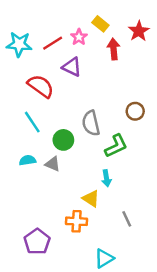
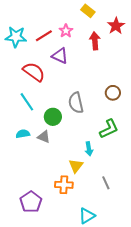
yellow rectangle: (100, 24) -> (88, 11), moved
green L-shape: (116, 146) -> (109, 129), moved
yellow triangle: (91, 199) -> (76, 166), turned 35

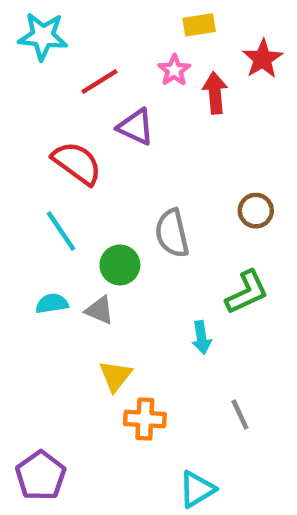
yellow rectangle: (88, 11) -> (199, 25), turned -48
pink star: (66, 31) -> (174, 70), moved
cyan star: (16, 37) -> (43, 36), moved
yellow triangle: (76, 166) -> (115, 376), moved
purple pentagon: (31, 202) -> (41, 476), moved

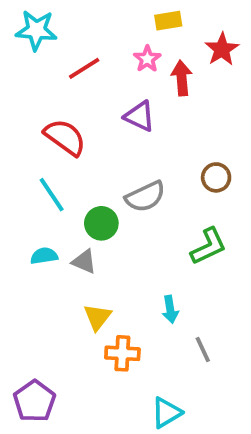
purple triangle: (136, 127) -> (140, 116), moved
gray semicircle: (172, 233) -> (145, 197), turned -102
cyan arrow: (201, 337) -> (170, 309), moved

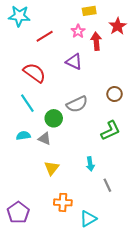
orange cross: (122, 353) -> (63, 202), moved

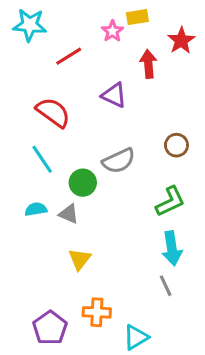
pink star: (78, 31) -> (112, 31), moved
cyan arrow: (90, 164) -> (172, 248), moved, size x1.5
purple pentagon: (18, 213) -> (50, 328), moved

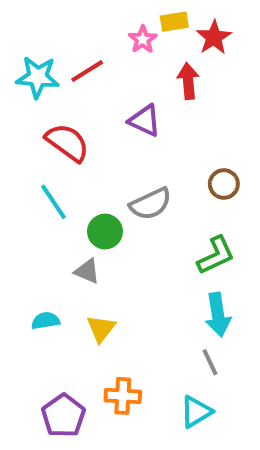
cyan star: (30, 25) -> (38, 77), moved
red star: (181, 41) -> (214, 37), moved
cyan semicircle: (36, 209) -> (46, 321), moved
cyan triangle: (136, 337) -> (196, 412), moved

